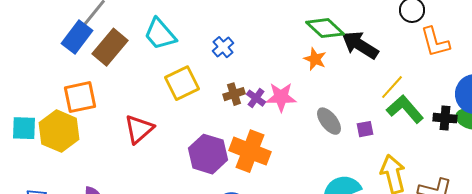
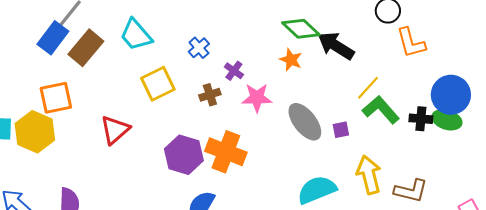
purple cross: (256, 98) -> (234, 71), moved
gray ellipse: (329, 121) -> (305, 122), size x1.4

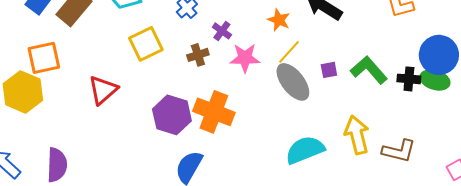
yellow line: (368, 88) -> (289, 52), moved
purple square: (341, 130) -> (329, 70), moved

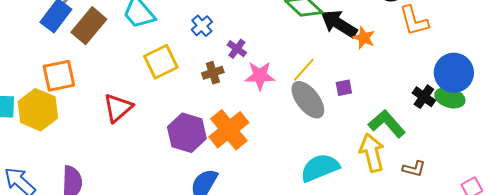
orange star: (279, 20) -> (364, 38), moved
green L-shape: (369, 70) -> (387, 124), moved
black cross: (409, 79) -> (424, 97), turned 30
orange cross: (214, 112) -> (229, 130), turned 30
brown L-shape: (399, 151) -> (414, 169), size x0.7

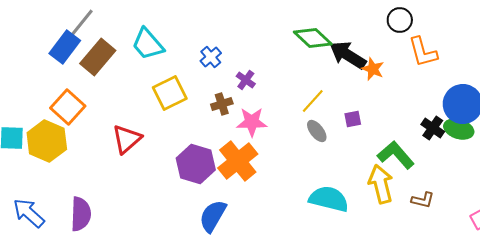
orange square: (59, 76) -> (68, 107), turned -36
pink star: (260, 76) -> (252, 122), moved
gray ellipse: (308, 100) -> (317, 131), size x0.6
cyan semicircle: (320, 168) -> (329, 199), turned 36

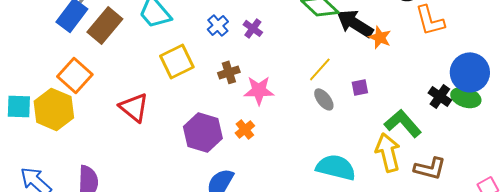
purple cross: (246, 80) -> (253, 28), moved
red triangle: (127, 139) -> (134, 107), turned -40
orange cross: (238, 161) -> (245, 129), size x0.5
brown L-shape: (423, 200) -> (430, 168), size x1.4

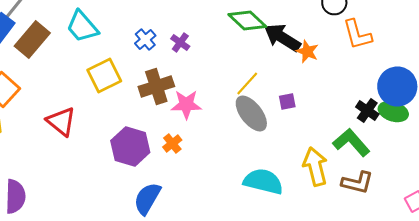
brown cross: (229, 72) -> (156, 86), size x1.6
gray ellipse: (324, 99) -> (251, 114), size x1.6
green L-shape: (403, 123) -> (351, 142), moved

